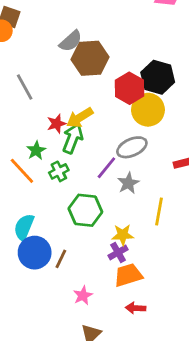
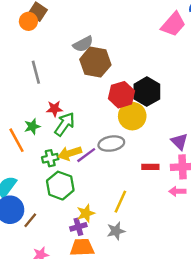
yellow arrow: (80, 118) -> (70, 153), moved
green cross: (59, 171) -> (50, 158), moved
gray star: (128, 183) -> (116, 231), moved
yellow star: (123, 235) -> (86, 213), turned -30

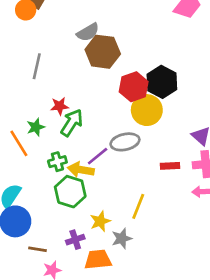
gray line: (36, 72) -> (37, 66), turned 30
yellow arrow: (70, 153) -> (81, 170), moved, turned 30
brown line: (30, 220) -> (38, 249), moved, turned 63
purple cross: (78, 227) -> (75, 240), moved
gray star: (116, 231) -> (122, 239), moved

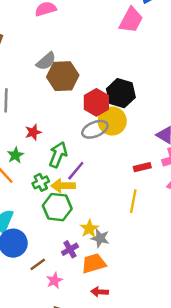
green arrow: (72, 123) -> (58, 155), moved
gray ellipse: (125, 142) -> (95, 129), moved
yellow line: (138, 206) -> (133, 201), moved
gray star: (122, 239) -> (100, 238), moved, turned -30
brown line: (38, 249) -> (38, 264), turned -35

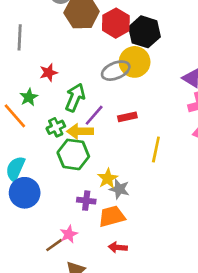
red hexagon: (96, 102) -> (116, 23), moved
red rectangle: (142, 167) -> (127, 117), moved
purple cross: (70, 249) -> (86, 201), turned 35
brown line: (38, 264) -> (54, 245), moved

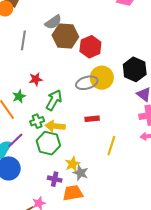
black hexagon: (145, 32) -> (135, 69), moved
gray line: (20, 37) -> (23, 40), moved
purple line: (94, 115) -> (15, 140), moved

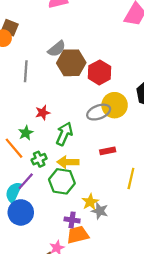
green cross: (37, 121) -> (39, 159), moved
orange trapezoid: (73, 193) -> (78, 235), moved

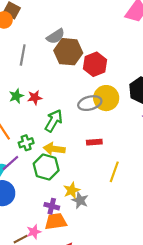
green star: (26, 133) -> (16, 96), moved

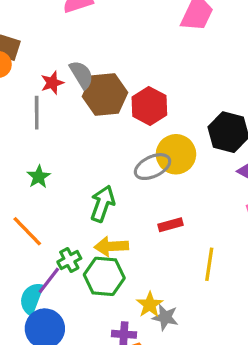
gray semicircle: (56, 36) -> (81, 75), turned -78
red star: (35, 97) -> (52, 83), moved
green cross: (26, 143) -> (69, 260), moved

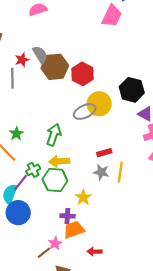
green star: (39, 177) -> (16, 134), moved
red rectangle: (171, 225) -> (104, 153), moved
gray star: (165, 317) -> (101, 172), moved

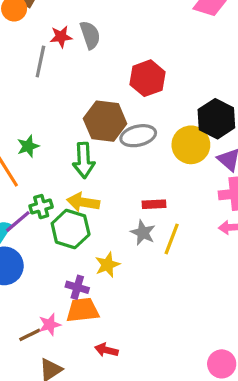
brown hexagon: (55, 67) -> (105, 121), moved
yellow circle: (99, 104) -> (191, 145), moved
green arrow: (54, 135) -> (84, 160), turned 145

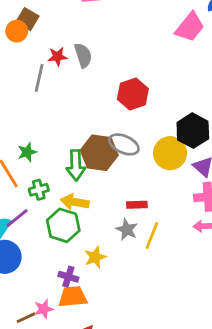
brown hexagon: (105, 121) -> (99, 153), moved
gray ellipse: (138, 136) -> (124, 144), turned 36
green cross: (41, 207) -> (39, 190), moved

